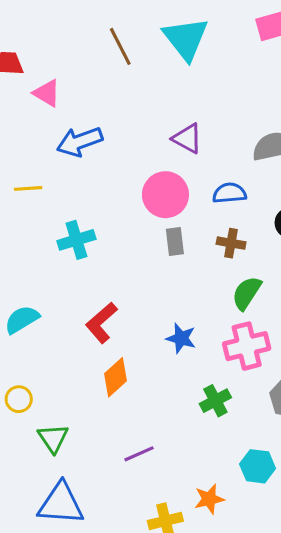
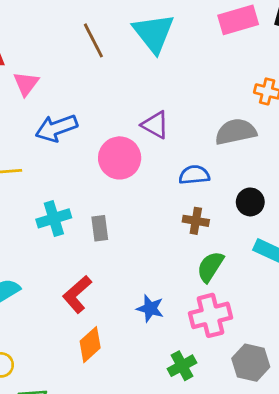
pink triangle: (47, 93) -> (26, 84), turned 36
pink circle: (165, 195) -> (120, 158), moved
gray rectangle: (175, 241) -> (100, 228), moved

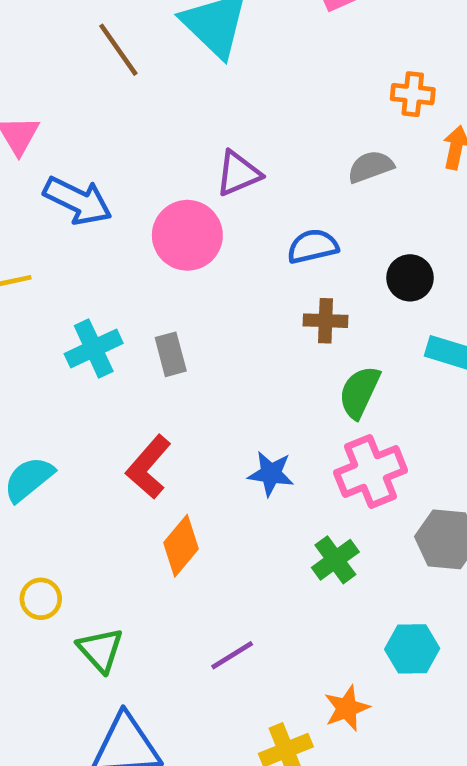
purple triangle: (155, 125) -> (238, 173), turned -44
blue arrow: (56, 128) -> (78, 201), turned -126
gray semicircle: (236, 132) -> (371, 167), size x0.7

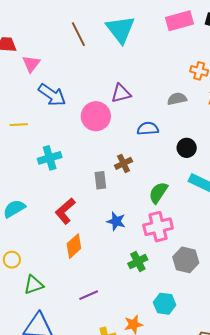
brown cross: (326, 321) -> (124, 163), moved, turned -36
gray rectangle: (171, 354) -> (100, 180), moved
green triangle: (100, 650) -> (34, 285), turned 45

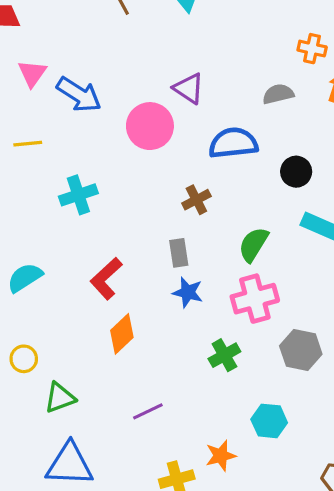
pink triangle: (31, 64) -> (32, 73), moved
purple triangle: (121, 93) -> (189, 88), turned 50
blue semicircle: (148, 129) -> (233, 143), size x1.4
gray rectangle: (100, 180) -> (179, 253), moved

